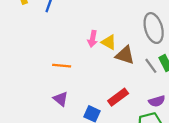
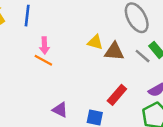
pink arrow: (93, 39) -> (44, 46), moved
orange line: (62, 66) -> (43, 60), moved, turned 36

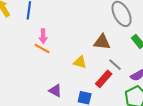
yellow triangle: (95, 42) -> (80, 62), moved
gray line: (143, 56) -> (115, 65), moved

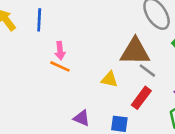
brown triangle: (102, 42) -> (135, 52), size x1.4
gray line: (115, 65) -> (147, 71), moved

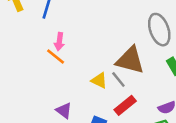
gray line: (147, 71) -> (118, 79), moved

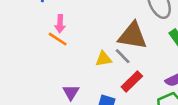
yellow triangle: (99, 80) -> (104, 59), turned -30
purple triangle: (64, 110) -> (71, 92), turned 30

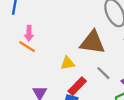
gray line: (123, 56) -> (103, 73), moved
red rectangle: (132, 82) -> (77, 86), moved

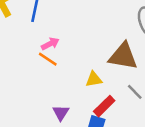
pink arrow: (29, 33) -> (50, 44), turned -120

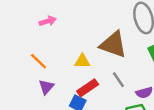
orange line: (48, 59) -> (38, 61), moved

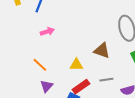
brown triangle: (113, 45) -> (102, 51), size x0.7
gray line: (118, 80) -> (106, 80), turned -64

